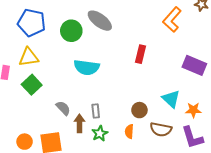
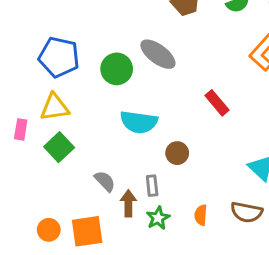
red rectangle: (140, 54) -> (217, 103), turned -54
brown circle: (139, 110) -> (177, 153), moved

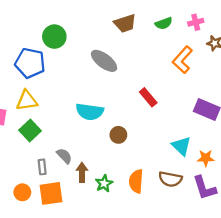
green circle: (117, 69) -> (54, 37), moved
gray rectangle: (152, 186) -> (42, 167), moved
orange semicircle: (201, 215) -> (136, 181), size x1.5

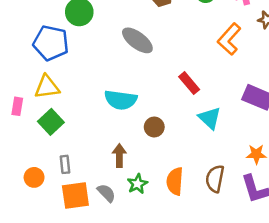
cyan triangle: (181, 146) -> (210, 118), moved
gray semicircle: (64, 156) -> (106, 193), moved
brown arrow: (82, 172) -> (119, 155), moved
brown semicircle: (170, 179) -> (215, 179), turned 90
orange circle: (22, 192) -> (34, 177), moved

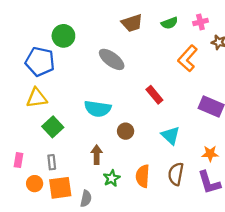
pink rectangle: (17, 106) -> (19, 160), moved
cyan triangle: (210, 118) -> (170, 135), moved
green square: (51, 122) -> (53, 127), moved
orange circle: (34, 177) -> (35, 184), moved
gray semicircle: (106, 193) -> (86, 199), moved, turned 56

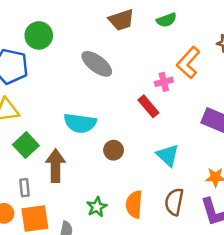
pink cross: (200, 22) -> (164, 82), moved
brown arrow: (97, 155) -> (56, 166), moved, size x1.4

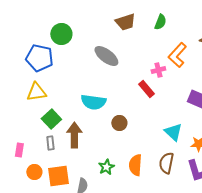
green semicircle: (166, 20) -> (160, 22), turned -49
cyan triangle: (168, 155) -> (173, 132), moved
gray rectangle: (25, 188) -> (50, 143), moved

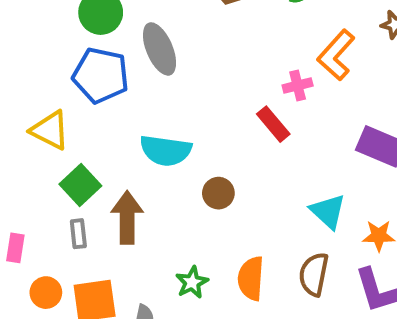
gray ellipse: (106, 56) -> (160, 49), moved, turned 30
blue pentagon: (39, 58) -> (101, 75), moved
yellow triangle: (36, 92) -> (50, 130), turned 35

